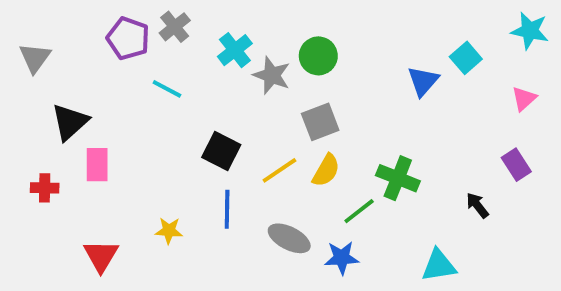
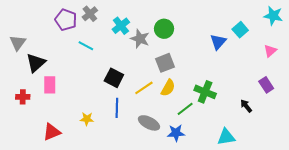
gray triangle: (35, 58) -> (18, 43), moved
red triangle: (101, 256) -> (52, 132), turned 36

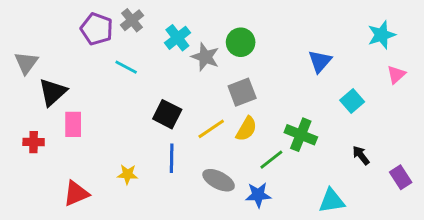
cyan star: (273, 16) -> (382, 35), moved, turned -30
cyan square: (240, 30) -> (352, 101), moved
purple rectangle: (266, 85) -> (401, 177), moved

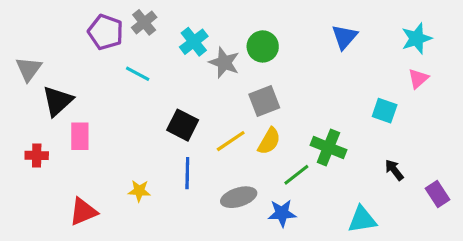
blue triangle: (320, 61) -> (344, 37), moved
pink triangle: (396, 75) -> (418, 79), moved
cyan square: (352, 101) -> (385, 111), turned -30
gray ellipse: (219, 180) -> (239, 197), turned -44

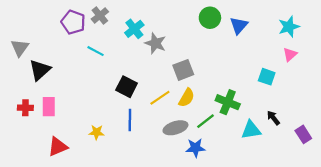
green circle: (263, 46) -> (210, 18), moved
pink rectangle: (80, 136) -> (49, 107), moved
gray ellipse: (239, 197) -> (175, 128), moved
cyan triangle: (362, 220) -> (251, 130), moved

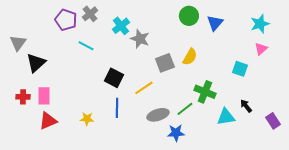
yellow semicircle: (187, 98) -> (190, 57), moved
red triangle: (58, 147) -> (48, 121), moved

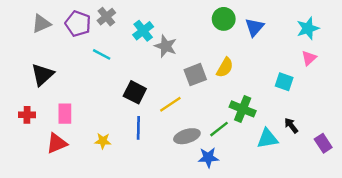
gray triangle: (18, 43) -> (41, 24), moved, turned 30
pink rectangle: (44, 96) -> (65, 114), moved

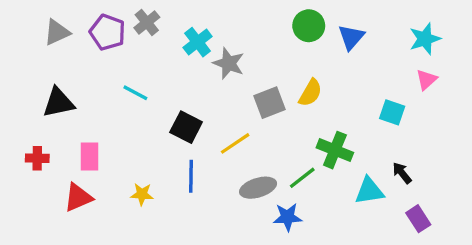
cyan line: (102, 54) -> (135, 93), moved
black triangle: (42, 75) -> (58, 103), turned 30
purple rectangle: (323, 143) -> (418, 219), moved

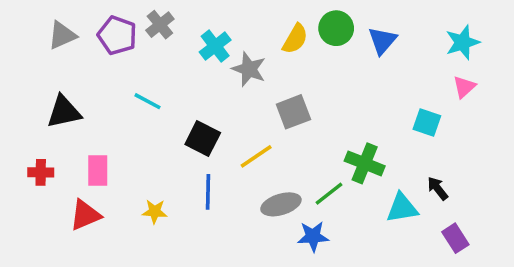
yellow semicircle: (310, 93) -> (295, 39), moved

